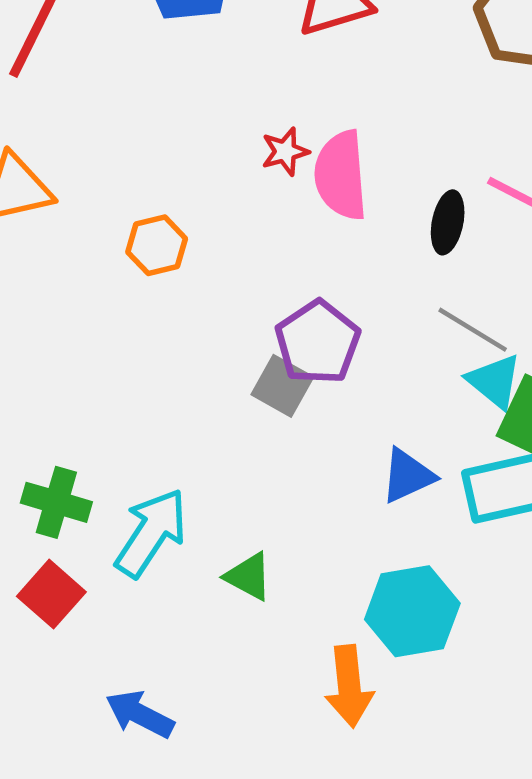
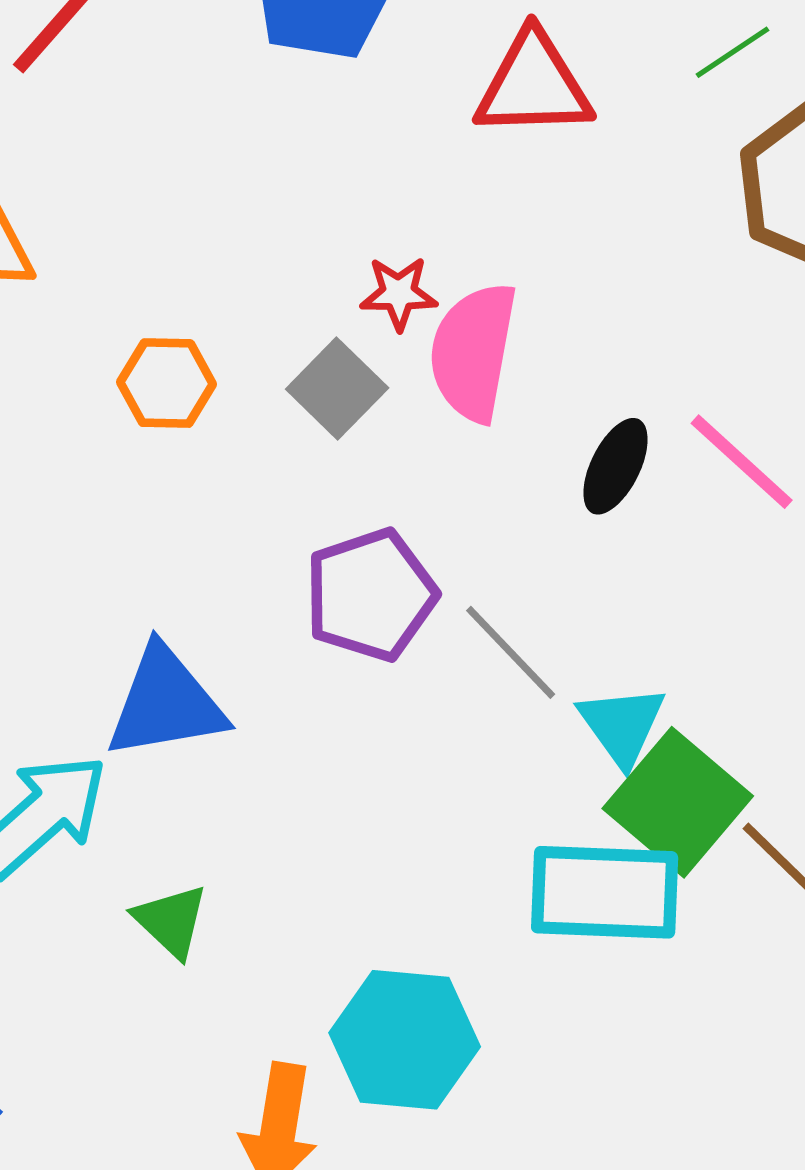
gray line: (473, 330) -> (511, 652), moved
gray square: (282, 386) -> (337, 389), moved
blue triangle: (408, 476) -> (166, 703), moved, size x1.4

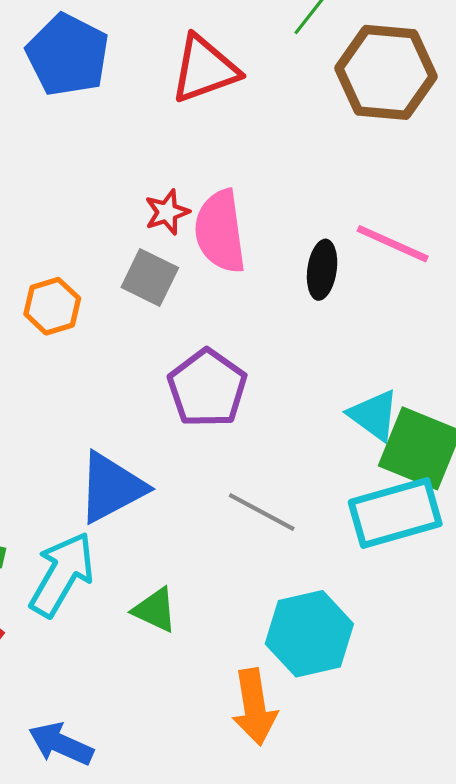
gray line: (511, 652) -> (262, 512), moved

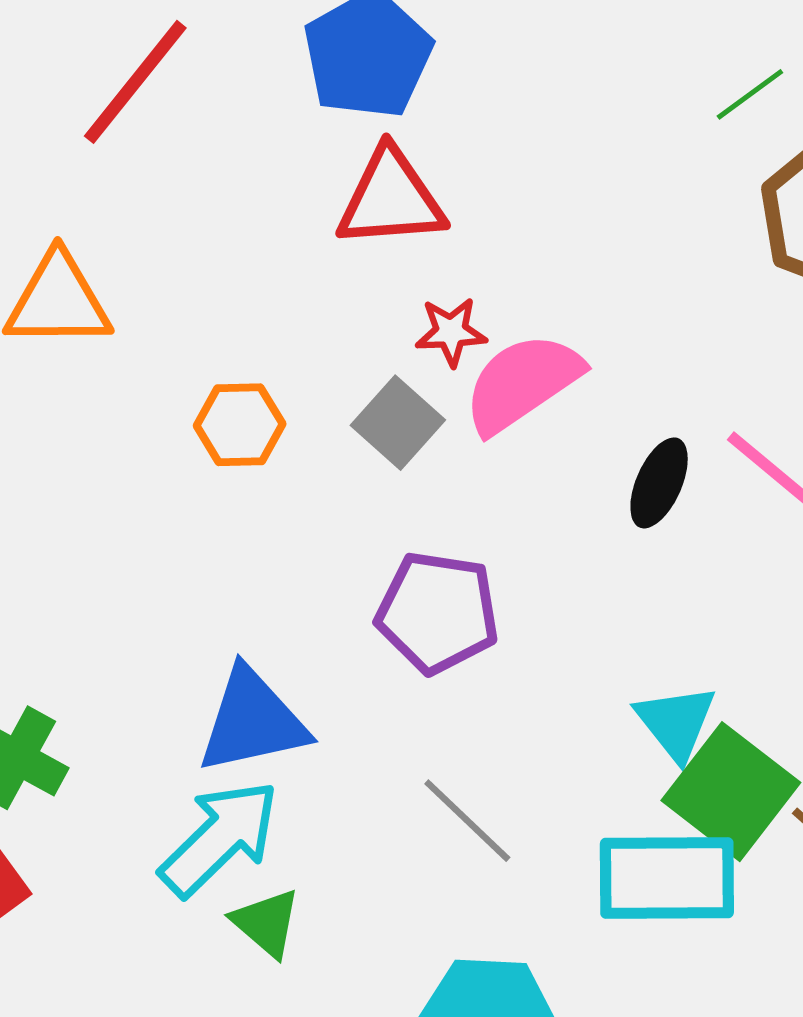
red triangle: (204, 69) -> (391, 199), moved
pink semicircle: (220, 231) -> (522, 383), turned 48
purple pentagon: (207, 388) -> (438, 612), turned 30
cyan arrow: (62, 574) -> (219, 838), moved

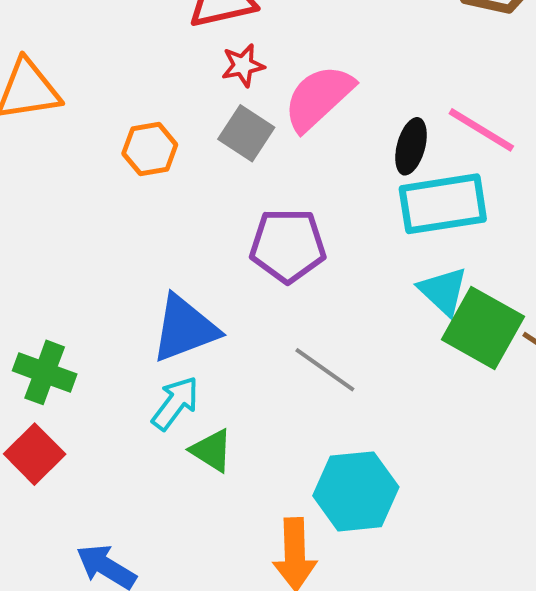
red star: (451, 332) -> (243, 65), moved
cyan arrow: (219, 838) -> (175, 403), size x0.7
cyan rectangle: (667, 878) -> (443, 204), moved

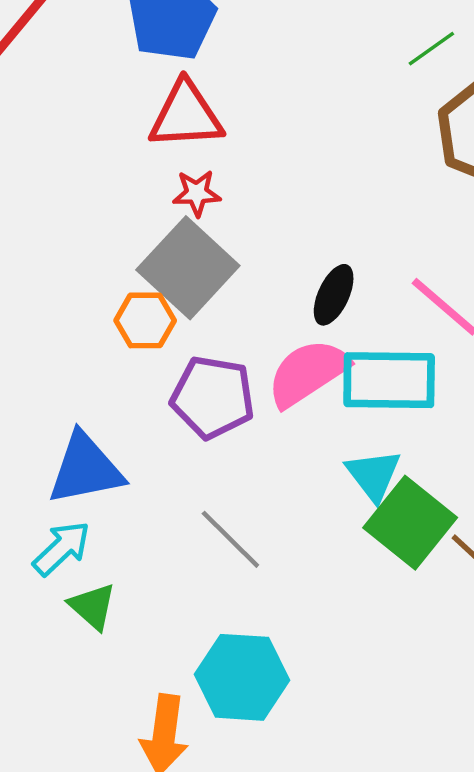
pink semicircle: (319, 98) -> (308, 373), moved
gray square: (246, 133) -> (188, 268), size x1.6
black ellipse: (411, 146) -> (334, 295), moved
orange hexagon: (150, 149) -> (145, 320), moved

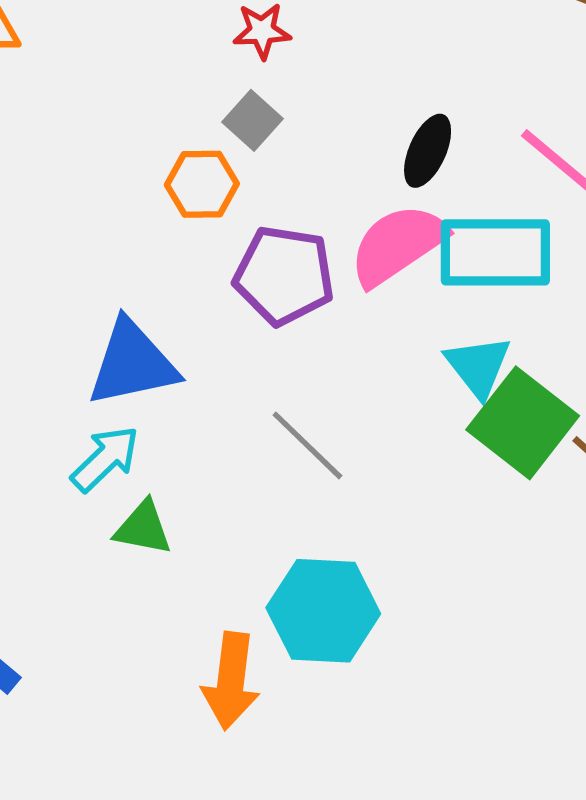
gray square: (188, 268) -> (252, 120), size x0.5
green triangle: (93, 606) -> (143, 528), turned -30

